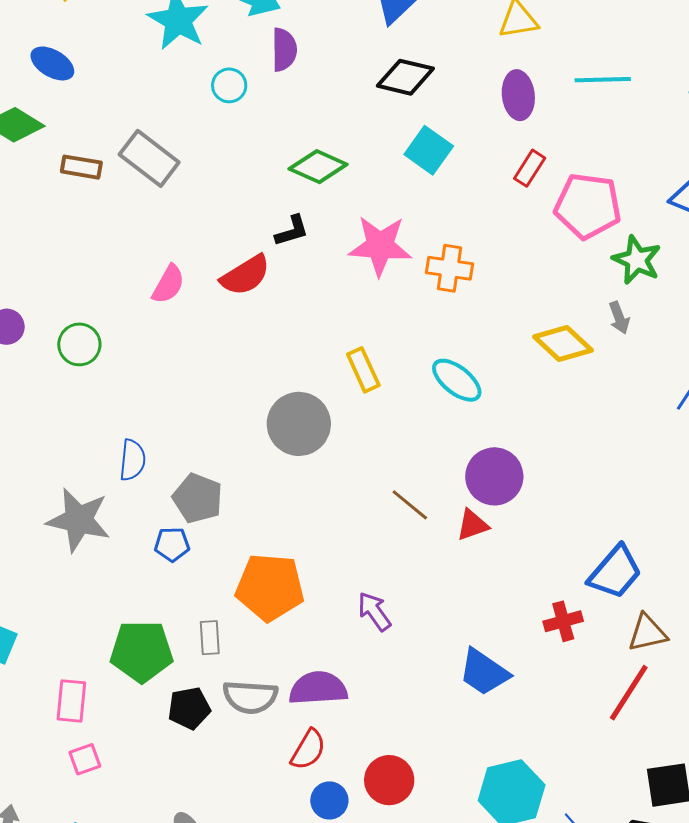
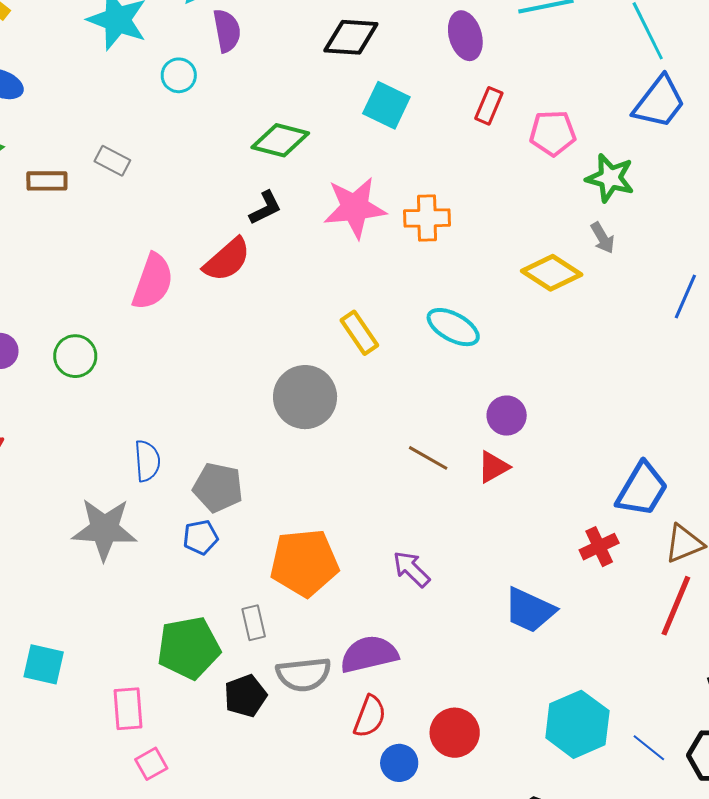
gray rectangle: (149, 158) -> (112, 161), size x0.6
pink pentagon: (588, 206) -> (553, 133), size x0.7
pink semicircle: (168, 284) -> (153, 282), size x1.4
purple circle: (494, 476) -> (507, 416), size x0.7

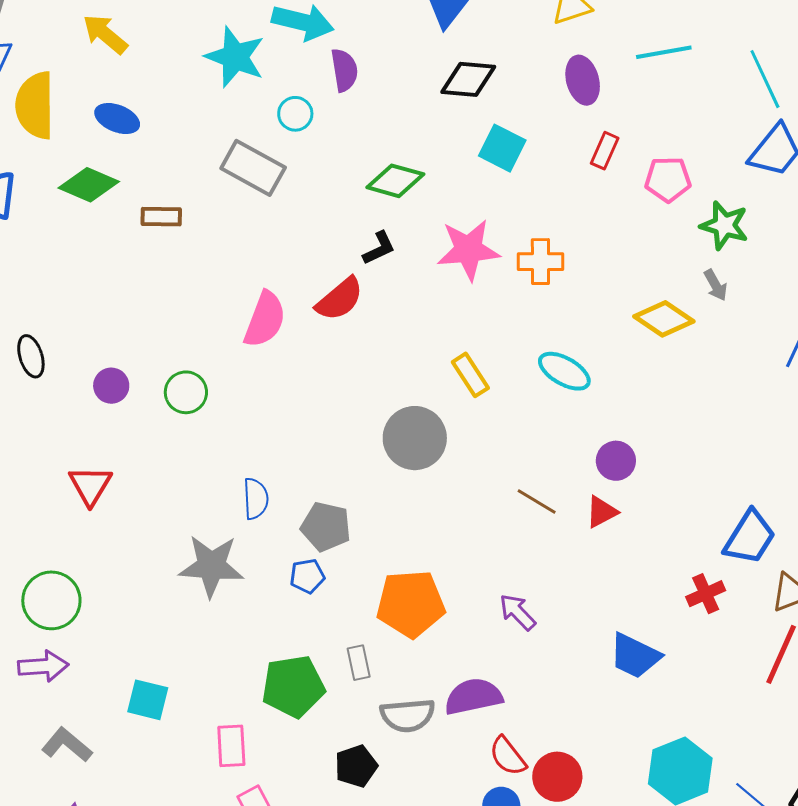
gray rectangle: (112, 161) -> (253, 168), moved, size x1.8
black pentagon: (245, 696) -> (356, 766), moved
red semicircle: (370, 716) -> (508, 756), moved, turned 120

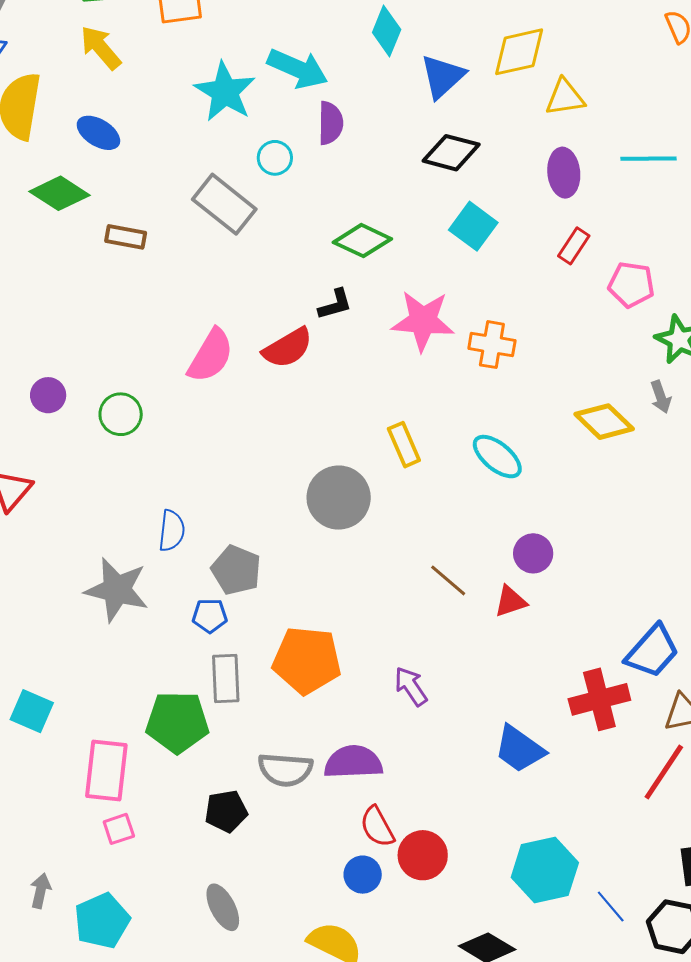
red cross: (706, 594) -> (599, 699), size x1.5
gray rectangle: (359, 663) -> (226, 679), moved, size x1.4
pink rectangle: (231, 746) -> (106, 771), size x1.4

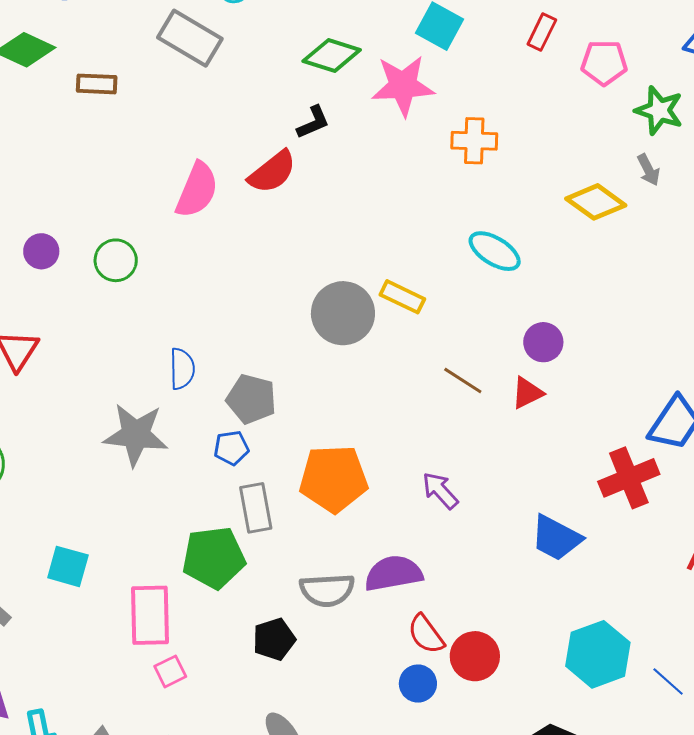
pink star: (423, 321) -> (403, 86), moved
yellow rectangle: (404, 445) -> (402, 297), moved, turned -33

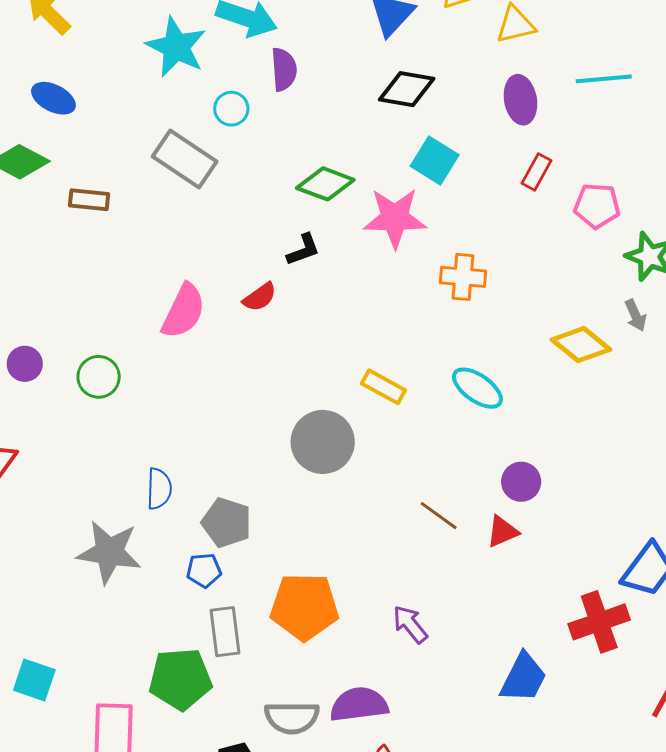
red semicircle: (272, 172) -> (260, 297), size x0.7
yellow rectangle: (402, 297) -> (383, 387), moved
blue trapezoid: (556, 538) -> (523, 678), turned -94

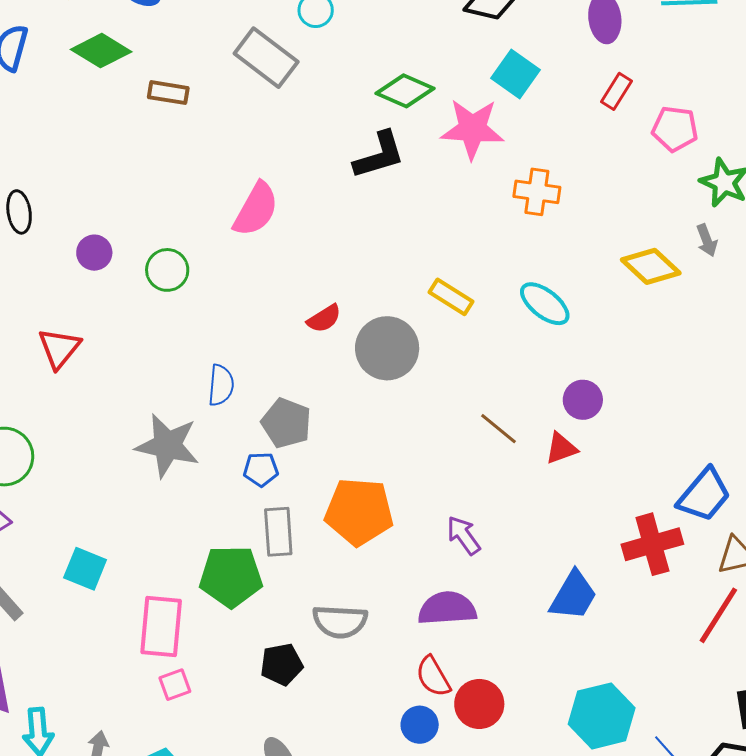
black L-shape: (303, 250) -> (379, 155), size x1.5
red semicircle: (260, 297) -> (324, 319), moved
purple semicircle: (359, 705) -> (447, 608), moved

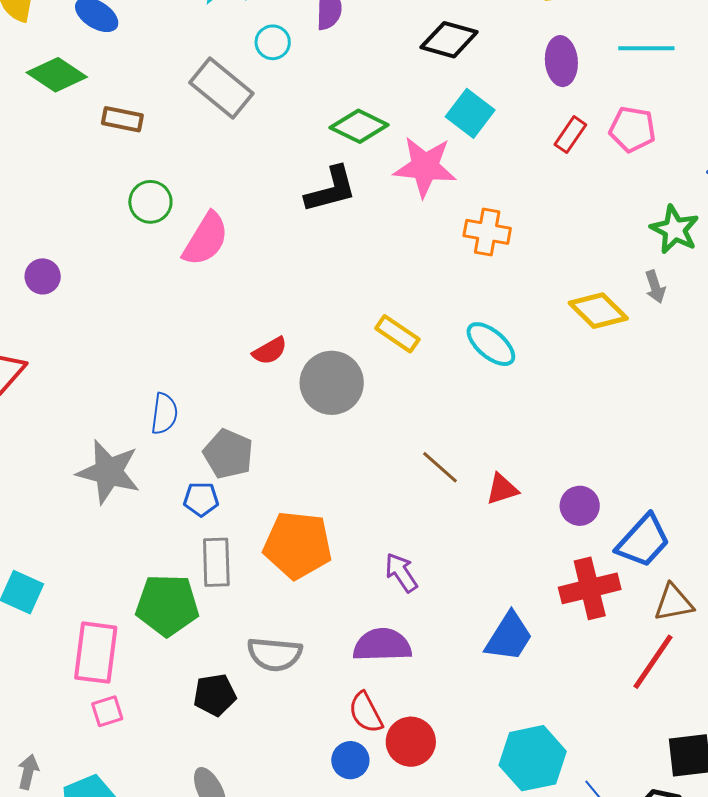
pink pentagon: (675, 129) -> (632, 129), moved
green circle: (167, 270) -> (150, 202), moved
purple circle: (583, 400) -> (580, 506), moved

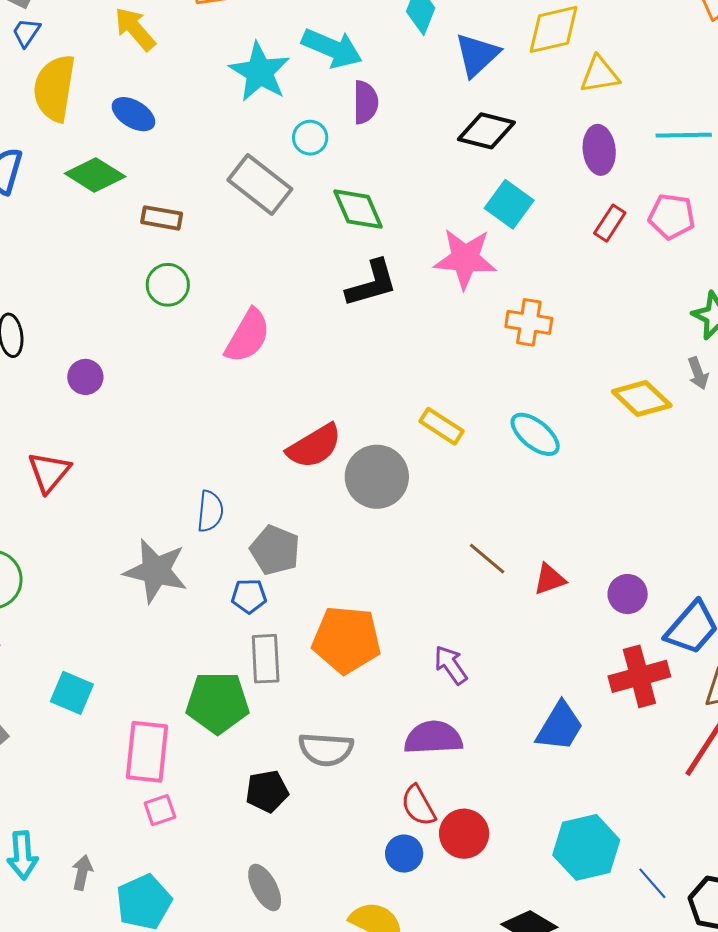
green diamond: (359, 126) -> (358, 209), moved, turned 42
green circle: (150, 202) -> (168, 285), moved
red semicircle: (270, 351) -> (314, 446), size x1.6

